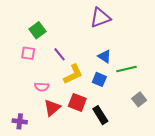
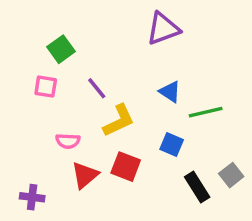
blue square: (99, 79) -> (172, 144), moved
gray square: (139, 99) -> (231, 175), moved
black rectangle: (100, 115) -> (197, 187), moved

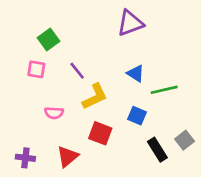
red triangle: (85, 175) -> (68, 156), moved

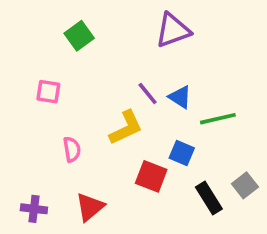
green square: (49, 39) -> (79, 36), moved
purple line: (77, 71) -> (148, 93), moved
pink semicircle: (54, 113) -> (72, 149), turned -102
red square: (100, 133) -> (151, 176), moved

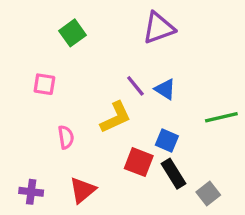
green line: (218, 119) -> (221, 117), moved
gray square: (245, 185) -> (208, 193), moved
black rectangle: (209, 198) -> (173, 174), moved

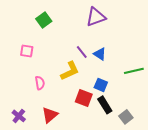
purple cross: (31, 192) -> (19, 116), turned 32

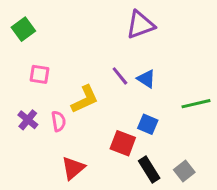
green square: (44, 20) -> (23, 29), moved
yellow L-shape: (70, 71) -> (85, 99), moved
black rectangle: (105, 105) -> (149, 169), moved
purple cross: (19, 116) -> (28, 120), moved

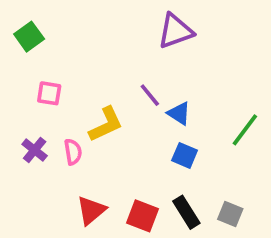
blue triangle: (146, 79) -> (179, 113), moved
green line: (196, 104) -> (245, 130), turned -40
red square: (123, 143) -> (142, 216), moved
gray square: (184, 171) -> (230, 214), turned -30

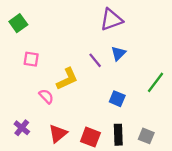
blue triangle: (179, 113) -> (118, 53), moved, turned 42
purple cross: (35, 150) -> (22, 128), moved
pink semicircle: (73, 152) -> (46, 96), turned -35
black rectangle: (186, 212) -> (118, 135), turned 30

